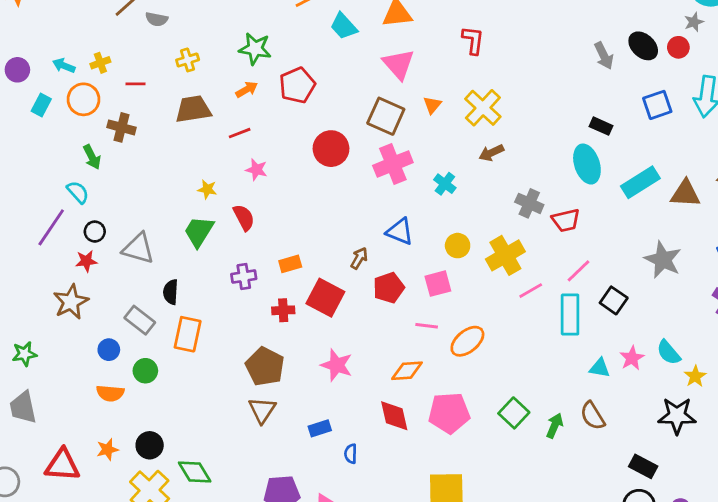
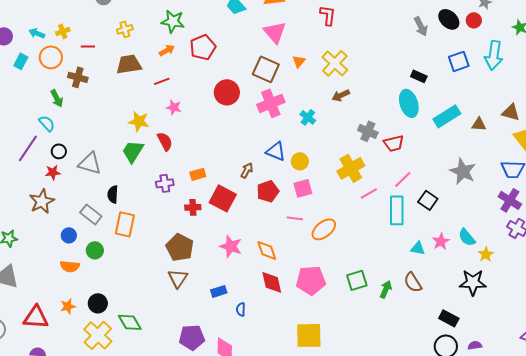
yellow star: (207, 189) -> (139, 121), size x1.5
brown triangle: (685, 194) -> (479, 124), size x0.7
yellow circle: (458, 246) -> (300, 161), moved
orange diamond: (407, 371) -> (267, 250), moved, turned 75
green square: (514, 413) -> (357, 280), turned 30

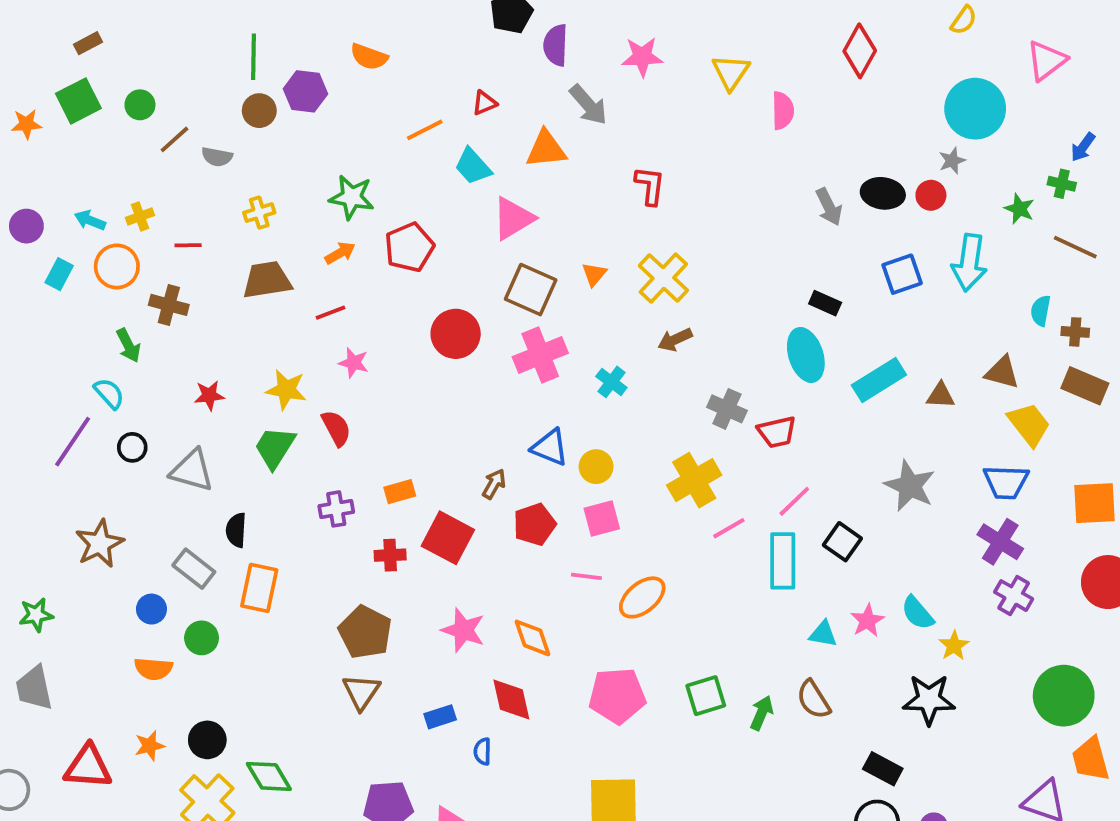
black ellipse: (449, 19) -> (883, 193), turned -35
pink triangle: (275, 32) -> (513, 218), moved, turned 40
red star: (53, 172) -> (209, 395), moved
red diamond: (272, 282) -> (511, 699), moved

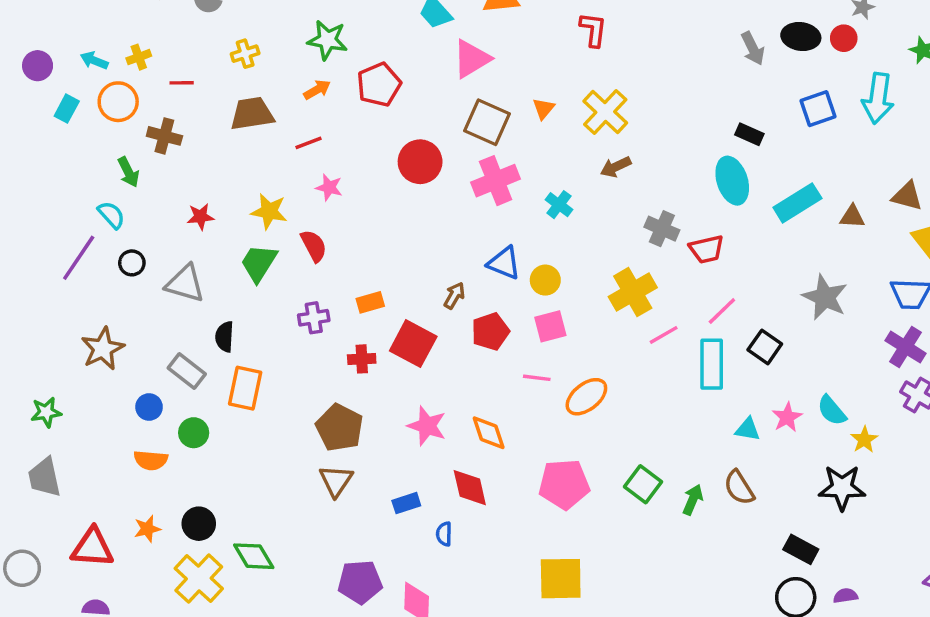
green square: (706, 696) -> (643, 484), turned -36

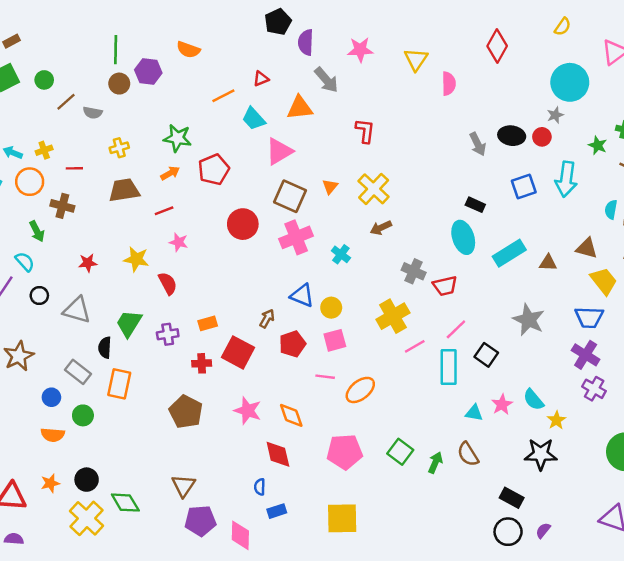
green trapezoid: (259, 263) -> (129, 323), moved
brown triangle: (336, 481) -> (183, 486), moved
blue rectangle: (406, 503) -> (277, 511), moved
purple semicircle: (845, 596) -> (543, 530), turned -42

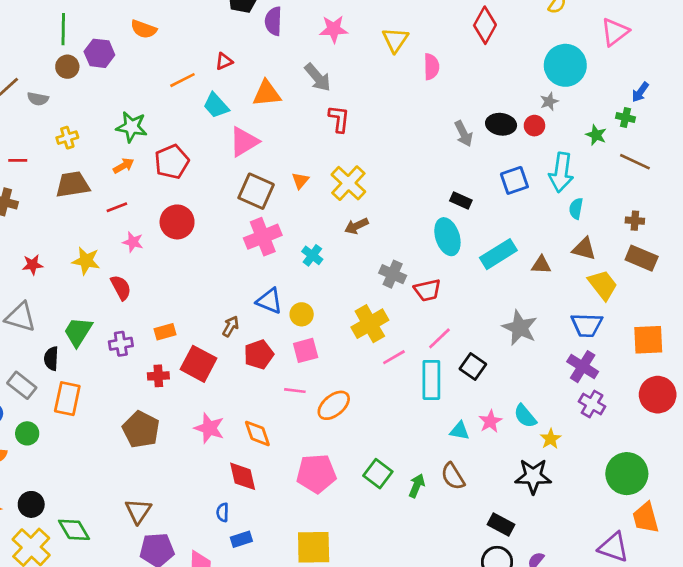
gray arrow: (326, 80) -> (318, 77), moved
cyan semicircle: (611, 210) -> (576, 209), moved
red circle: (243, 224) -> (177, 222), moved

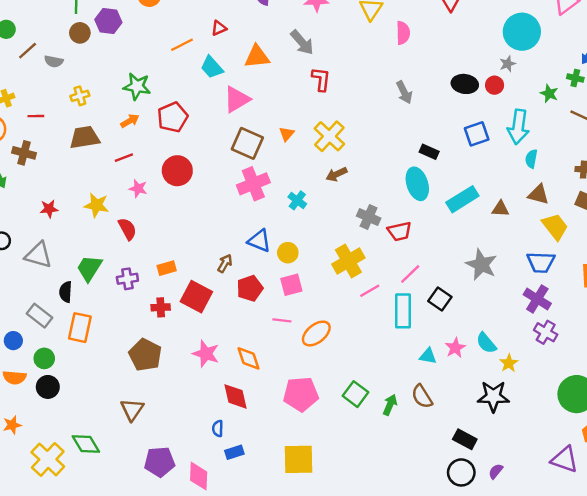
gray arrow: (464, 134) -> (404, 92), moved
black circle: (31, 504) -> (48, 387), moved
brown triangle: (138, 511) -> (132, 410), moved

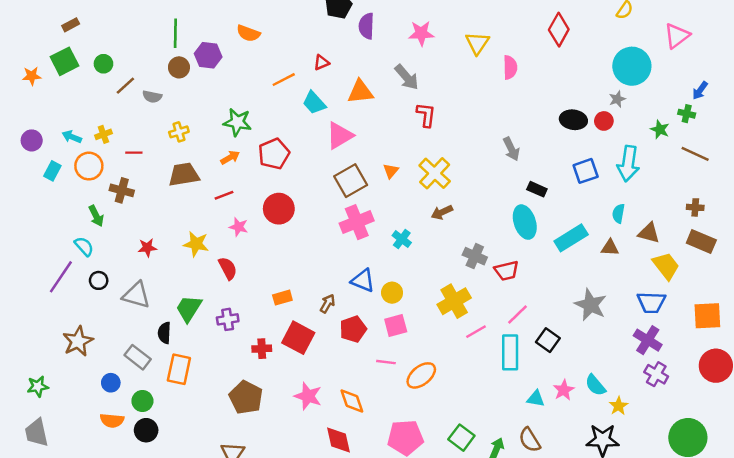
gray arrow: (404, 92) -> (511, 149), moved
brown square: (247, 143) -> (351, 181), turned 36
cyan semicircle: (531, 159) -> (618, 214), moved
orange rectangle: (167, 268) -> (282, 298), moved

